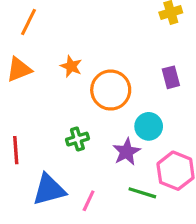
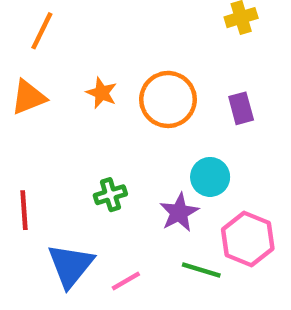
orange circle: (111, 90) -> (168, 99), moved
blue triangle: (49, 190) -> (71, 266), turned -36
pink line: (89, 201) -> (126, 281), turned 35

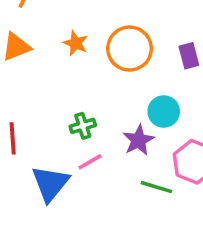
pink line: (126, 281) -> (90, 162), moved

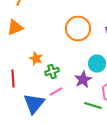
orange star: (76, 43) -> (36, 58), moved

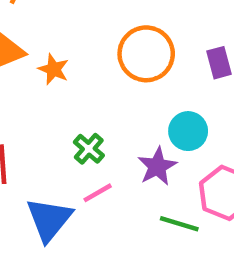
orange star: (36, 58) -> (53, 69), moved
green cross: (52, 72) -> (89, 149), turned -32

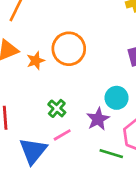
orange circle: (146, 54) -> (69, 49), moved
orange star: (53, 69) -> (36, 61), turned 30

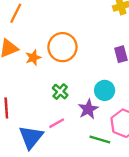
green cross: (57, 108) -> (60, 92), moved

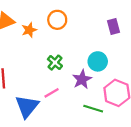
orange circle: (62, 47) -> (57, 20), size x0.7

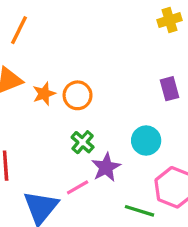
orange circle: (57, 20) -> (78, 95), moved
purple star: (82, 79) -> (106, 167), moved

